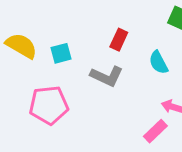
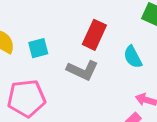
red rectangle: (119, 40) -> (94, 35), size x1.4

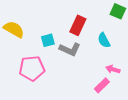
cyan square: (38, 48) -> (48, 40), moved

